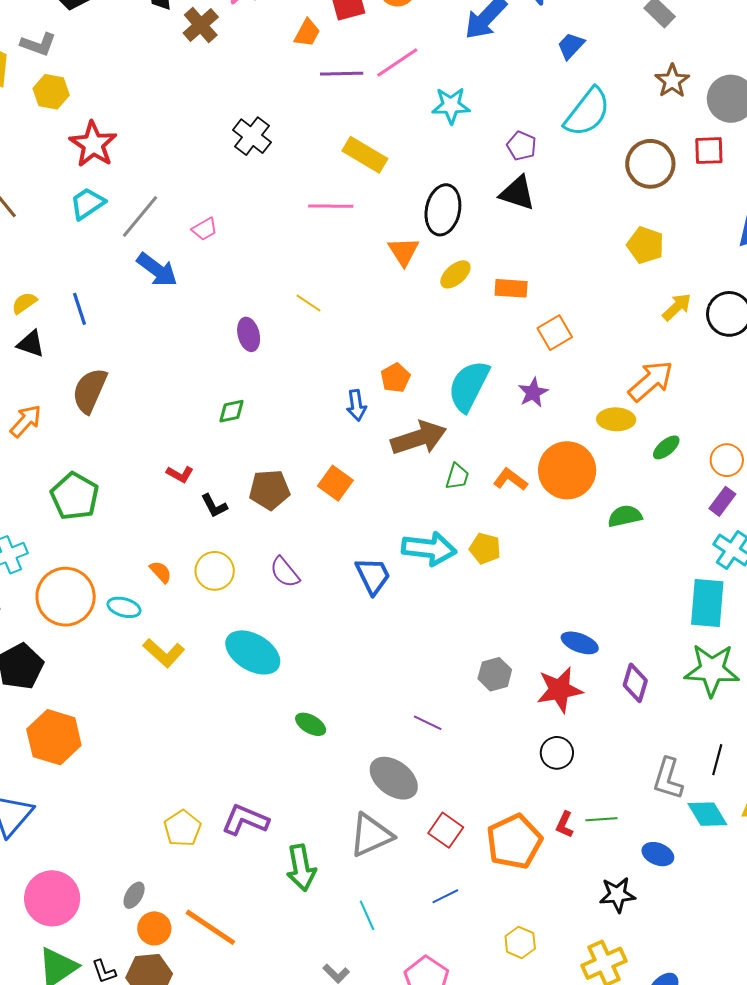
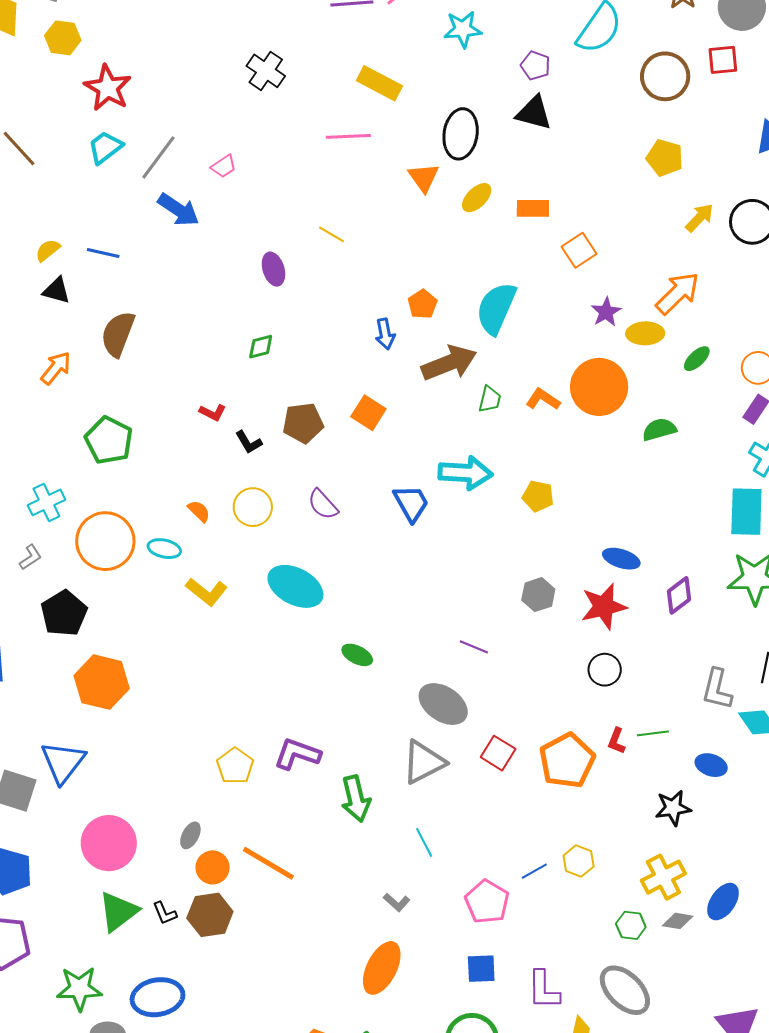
blue line: (79, 309) -> (103, 253), turned -56
purple star: (533, 393) -> (606, 312), moved
yellow pentagon: (485, 548) -> (538, 496), moved
purple diamond: (635, 683) -> (679, 595), turned 39
blue line: (445, 896) -> (534, 871), moved

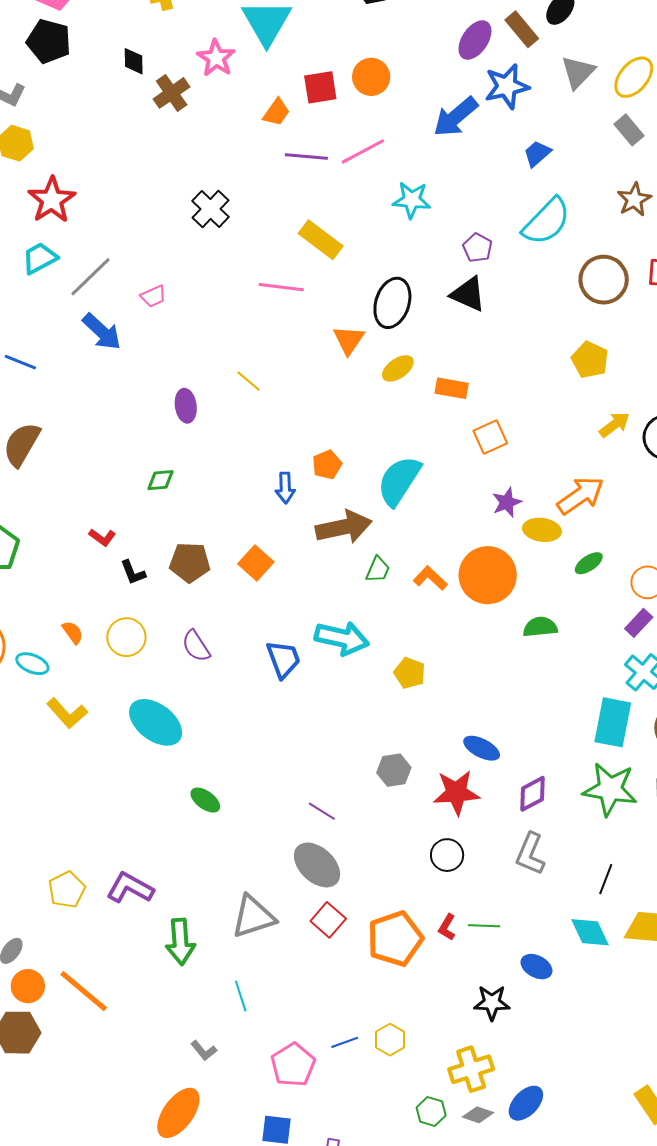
gray L-shape: (717, 689) -> (530, 854), moved
gray ellipse: (443, 704) -> (317, 865), moved

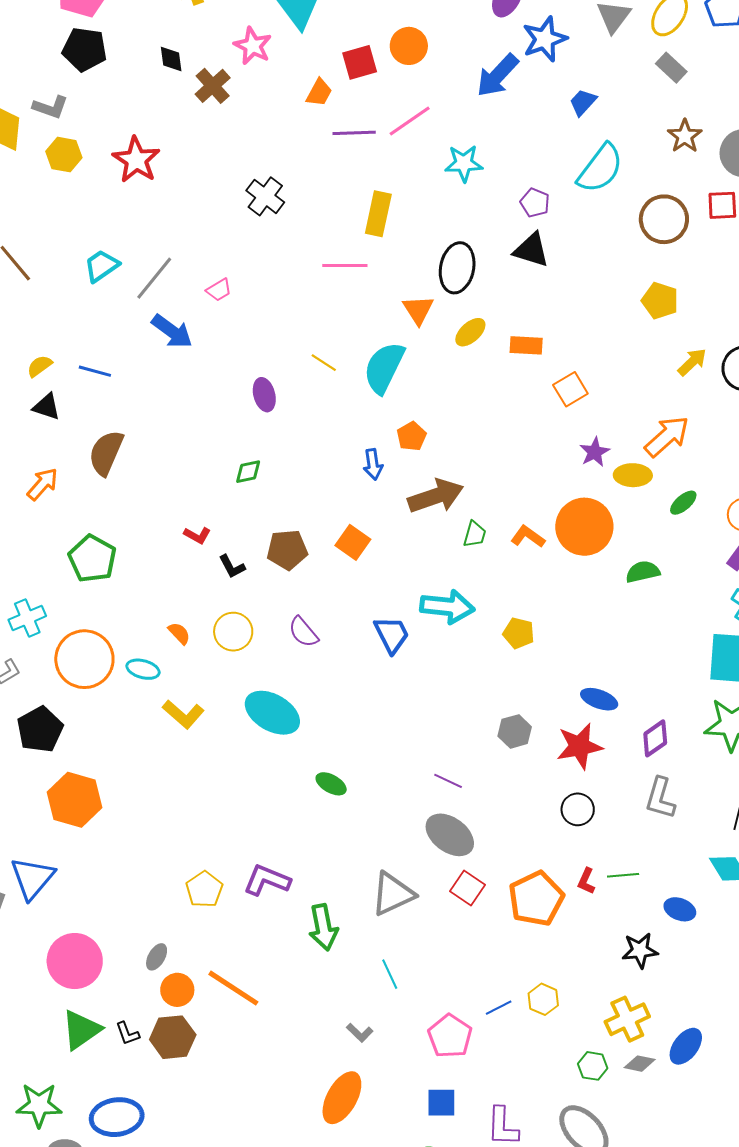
red star: (52, 200) -> (136, 160), moved
yellow rectangle: (321, 240) -> (378, 214), turned 72
cyan semicircle: (399, 481) -> (384, 368), moved

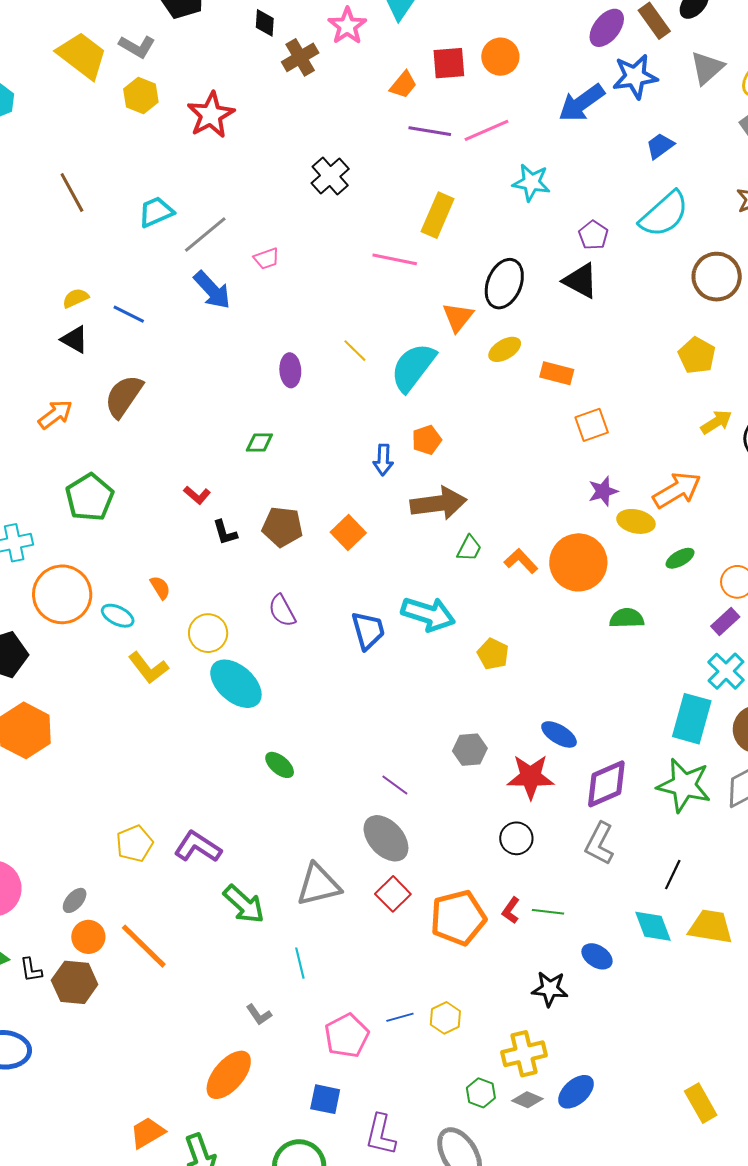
yellow circle: (233, 632) -> (208, 633), moved
purple diamond: (655, 738) -> (606, 784), size x1.4
green arrow: (323, 927) -> (244, 904), turned -48

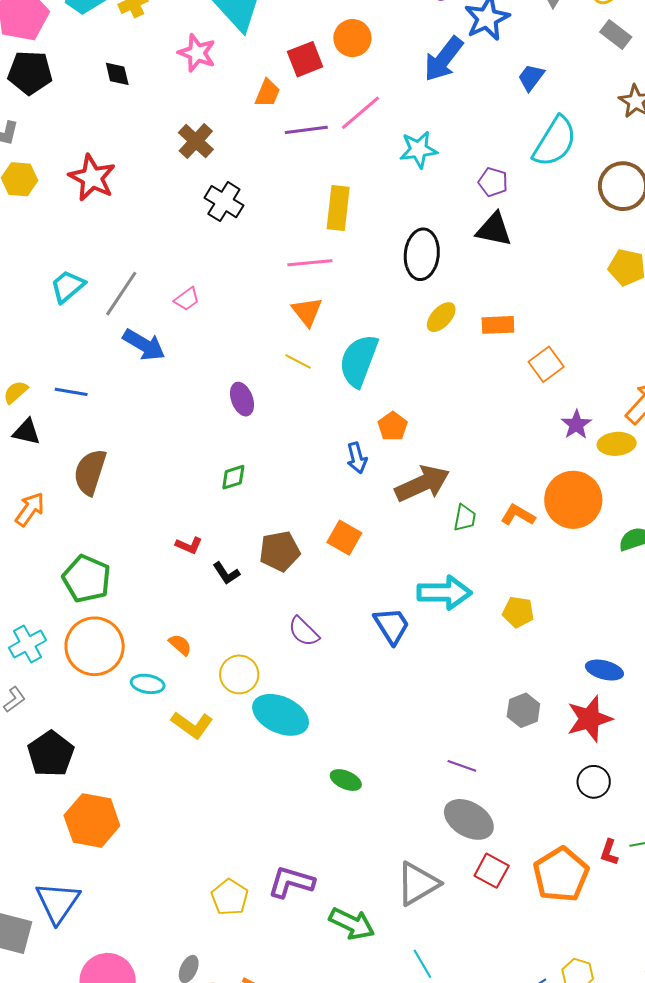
brown cross: (300, 57) -> (196, 141), moved
orange triangle: (458, 317) -> (307, 312), moved
orange circle: (62, 594) -> (95, 646), moved

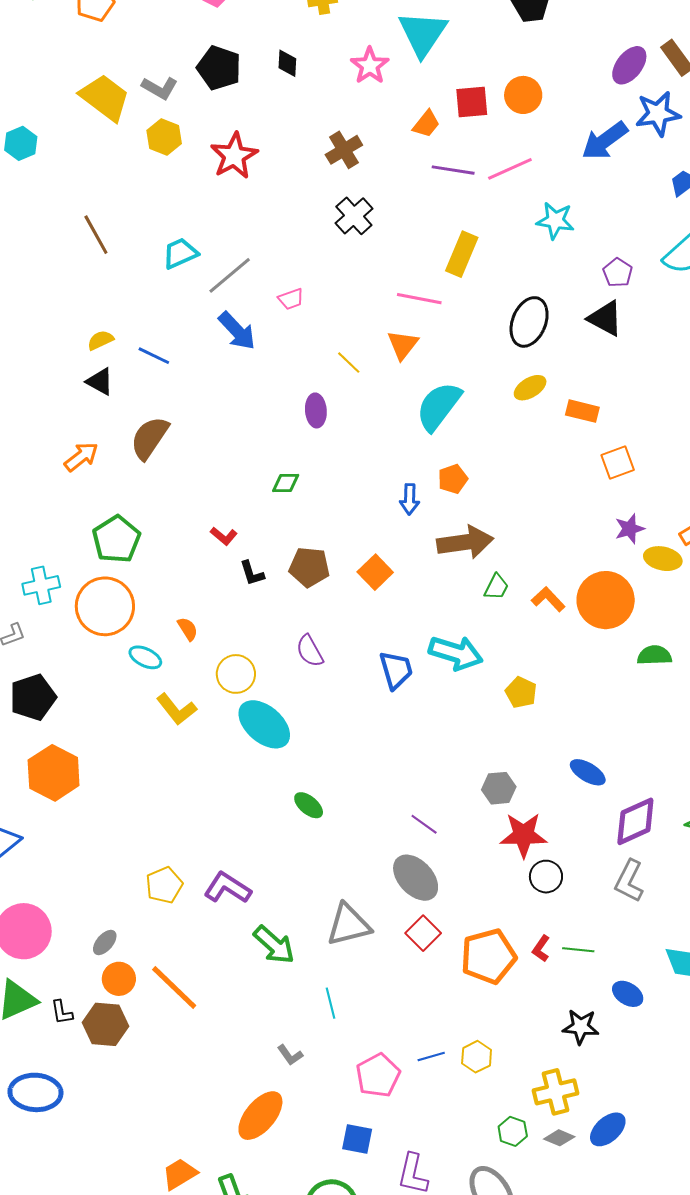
black pentagon: (30, 73) -> (219, 68), moved
yellow line: (298, 361) -> (349, 363), moved
red star: (589, 719) -> (523, 835), moved

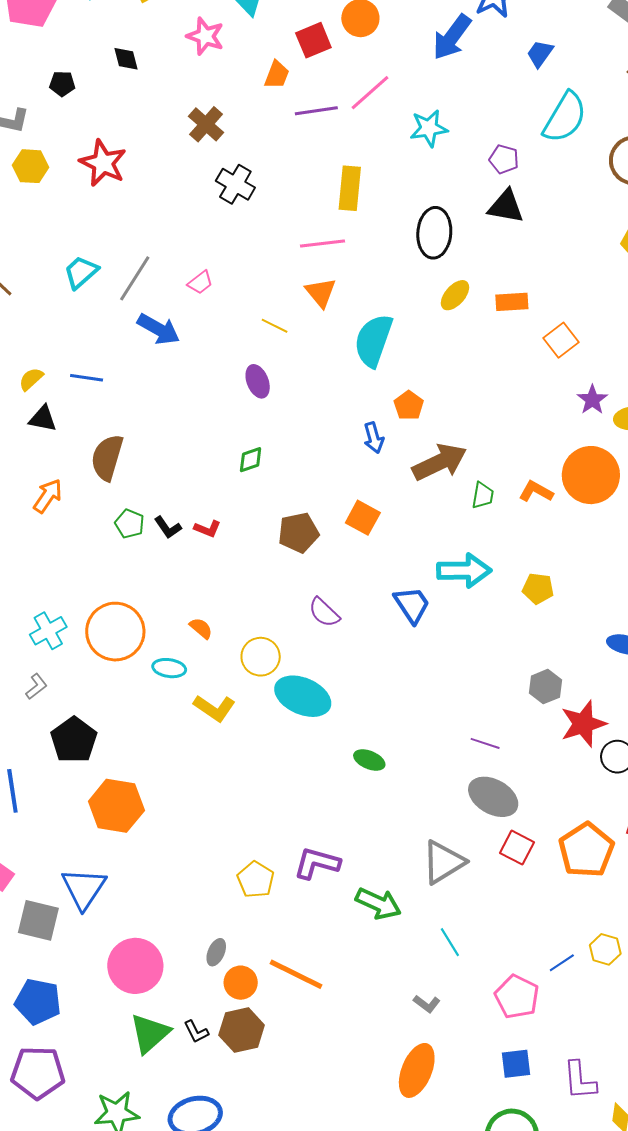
black pentagon: (219, 68) -> (62, 84), size x0.6
green pentagon: (116, 539) -> (130, 524), moved, size x0.6
black L-shape: (252, 573) -> (168, 527), moved

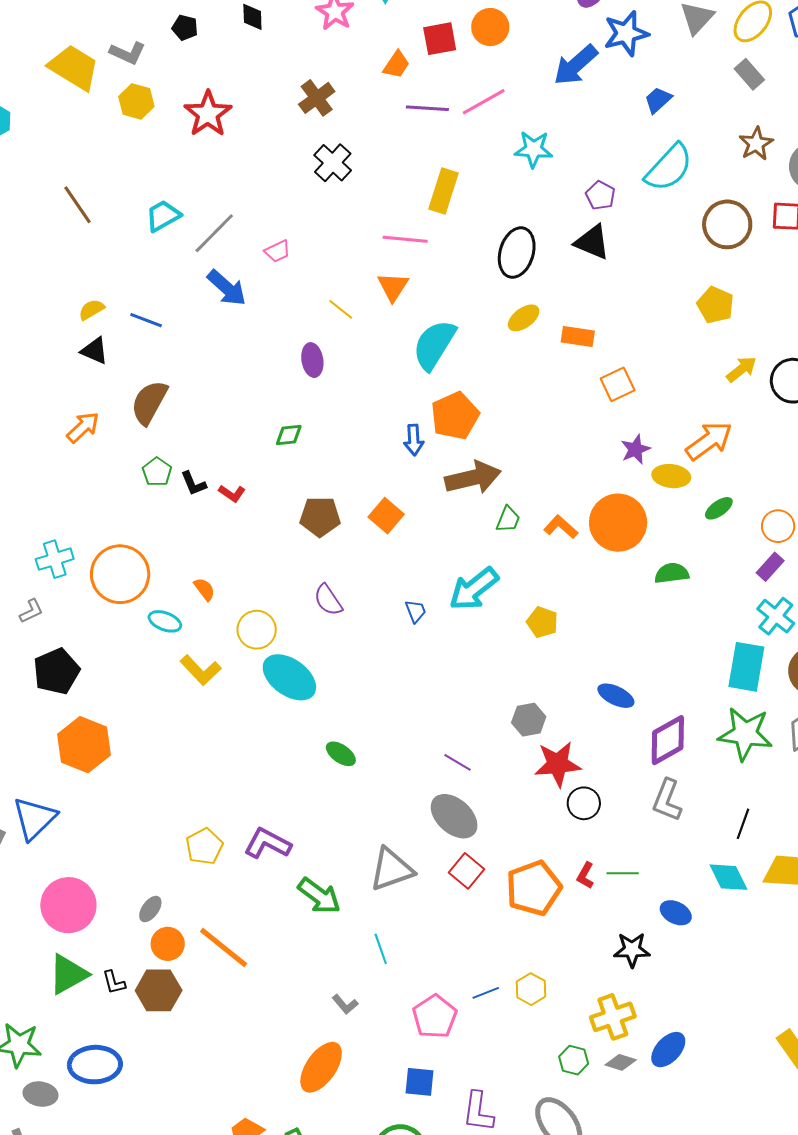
orange pentagon: (409, 405) -> (455, 416), size x1.6
cyan arrow: (464, 571) -> (474, 589), turned 130
blue trapezoid: (412, 605) -> (416, 611), size x0.6

